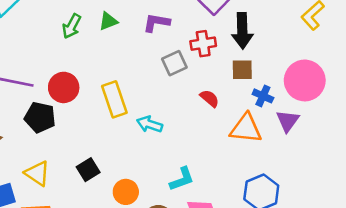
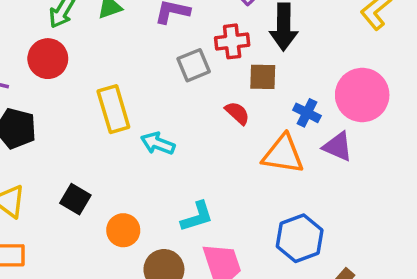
brown square: (242, 70) -> (263, 77), moved
red circle: (64, 87) -> (48, 59), moved
purple triangle: (288, 121) -> (338, 147), turned -45
black square: (88, 170) -> (75, 199), turned -30

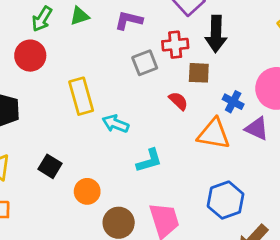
cyan L-shape: (197, 217) -> (149, 161), moved

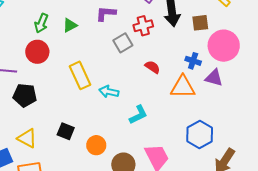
green triangle: (80, 16) -> (70, 25), moved
brown square: (199, 73) -> (200, 23), moved

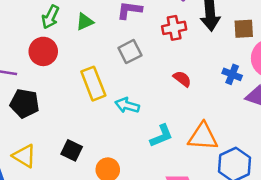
gray square: (123, 43) -> (130, 52), moved
orange triangle: (183, 87) -> (203, 137), moved

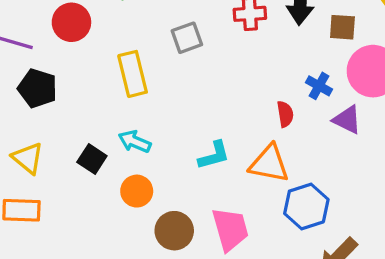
red semicircle: (182, 79) -> (285, 114), moved, turned 36
cyan arrow: (127, 105) -> (135, 142), moved

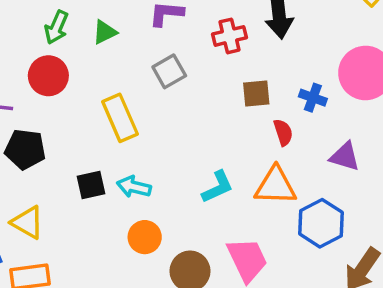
brown square: (342, 27) -> (256, 94), moved
purple triangle: (347, 120) -> (345, 157), moved
black square: (92, 159) -> (91, 185), moved, turned -36

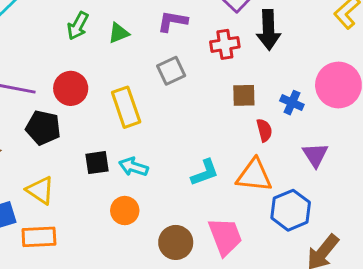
red circle: (48, 76) -> (71, 88), moved
purple triangle: (345, 157) -> (315, 155), turned 36
orange circle: (145, 237) -> (125, 211), moved

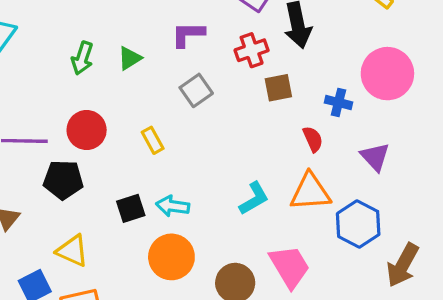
brown square: (244, 95) -> (278, 88), moved
yellow rectangle: (126, 107) -> (153, 140), size x0.6
orange circle: (125, 211) -> (171, 257), size x1.4

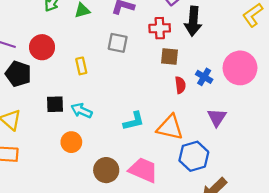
gray square: (196, 90) -> (118, 43), turned 30
red semicircle: (313, 139) -> (180, 85), moved
orange circle: (171, 257) -> (71, 142), size x0.7
pink trapezoid: (290, 266) -> (143, 170), turned -52

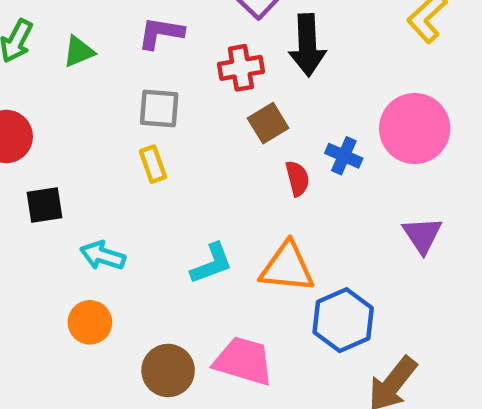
brown square: (169, 57) -> (268, 123), turned -30
yellow rectangle: (81, 66) -> (153, 164), moved
black square: (55, 104) -> (44, 205), moved
purple triangle: (217, 118) -> (422, 235), moved

